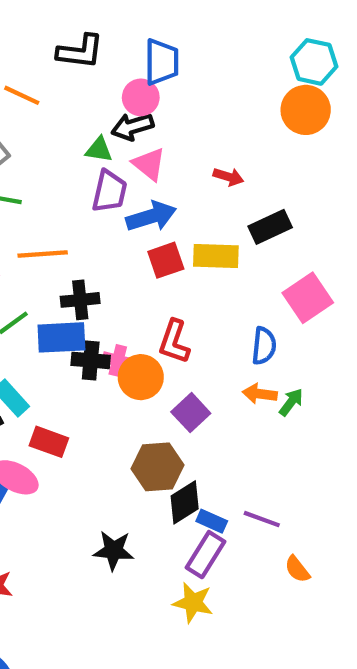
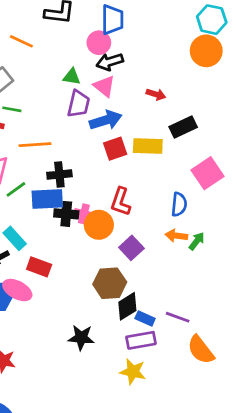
black arrow: (132, 127) -> (110, 62), moved
purple rectangle: (205, 555) -> (141, 340), turned 48
orange semicircle: (297, 569) -> (201, 350), size x1.6

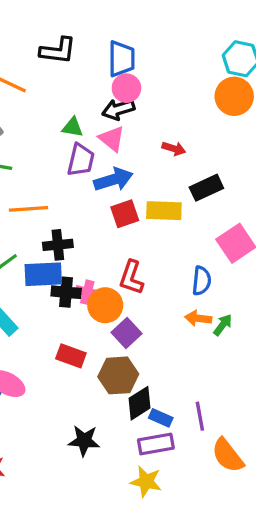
pink circle: (99, 43) -> (126, 88), moved
purple square: (131, 248) -> (126, 333), moved
red rectangle: (39, 267) -> (71, 356), moved
purple line: (178, 317) -> (200, 416), turned 60

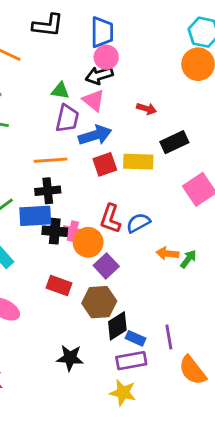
orange line: (29, 209) -> (51, 160), moved
blue semicircle: (202, 281) -> (138, 223), moved, turned -125

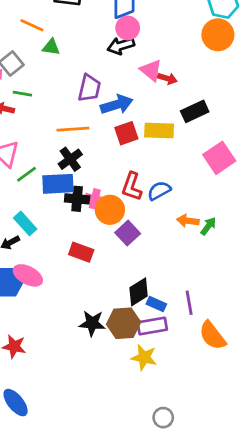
green triangle: (60, 91) -> (51, 47), moved
pink triangle: (94, 100) -> (151, 70), moved
black cross: (48, 191) -> (70, 159), turned -30
brown hexagon: (99, 302) -> (124, 323), moved

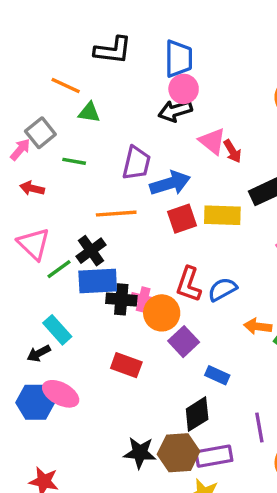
red arrow: (167, 79) -> (232, 151), turned 42
green line: (22, 94) -> (74, 161), moved
black cross: (70, 159) -> (91, 251), moved
blue rectangle: (156, 304) -> (217, 375), moved

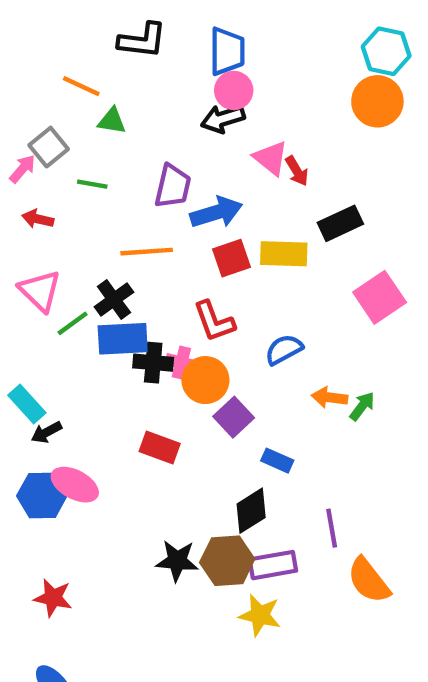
red L-shape: (189, 284) -> (214, 321), moved, turned -39
cyan rectangle: (57, 330) -> (27, 404), moved

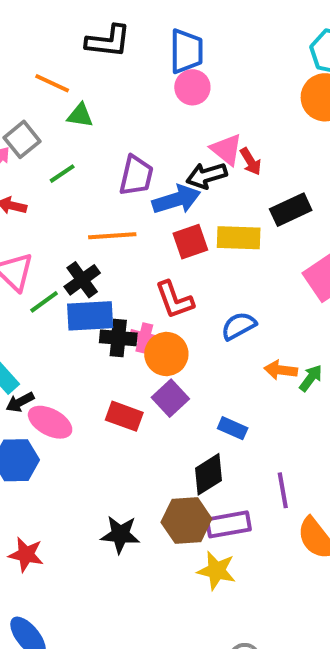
black arrow: (223, 119) -> (206, 176), moved
green line: (92, 184) -> (62, 174), turned -44
purple square: (234, 417) -> (170, 398), moved
pink ellipse: (75, 485) -> (50, 422), moved
black star: (177, 561) -> (120, 534), moved

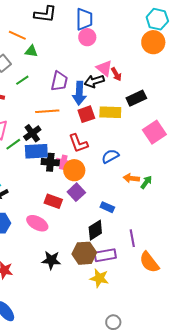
blue arrow: (176, 200) -> (79, 93), turned 110
pink ellipse: (50, 422) -> (37, 223), moved

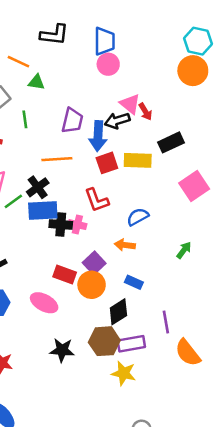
green line: (22, 80) -> (25, 119), turned -64
orange circle: (74, 170) -> (92, 285), moved
orange arrow: (131, 178) -> (125, 245), moved

